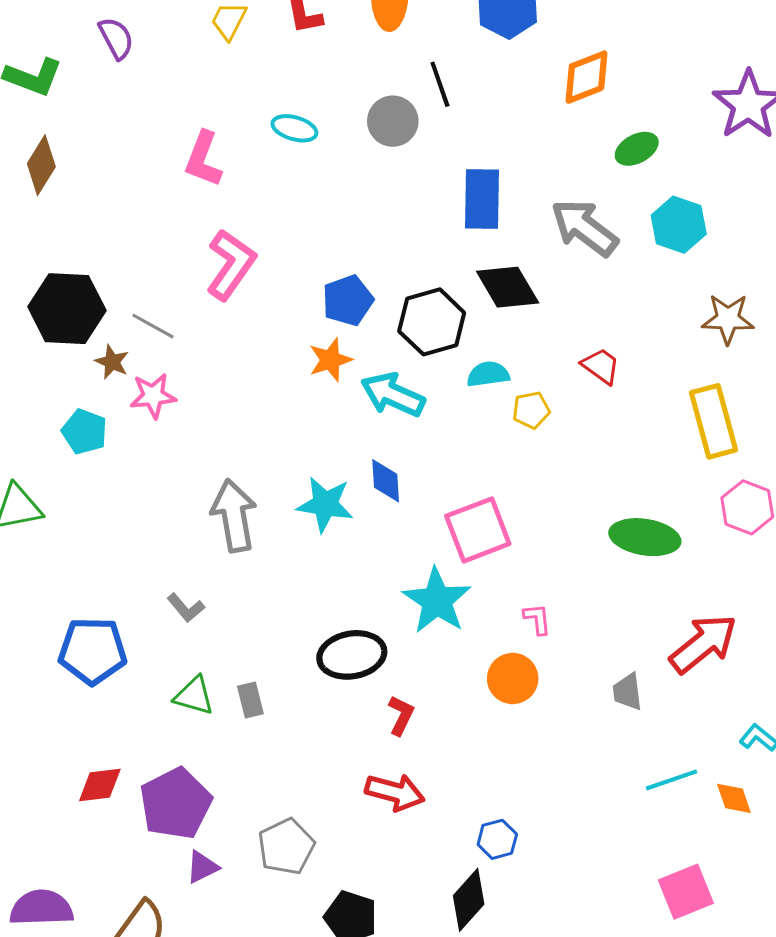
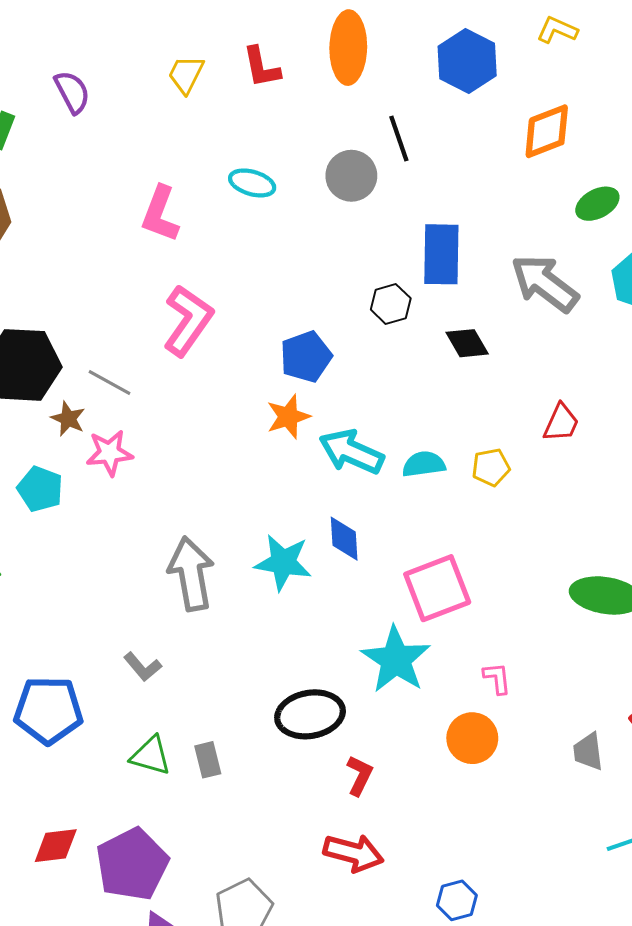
black diamond: (508, 287) -> (467, 343), size x0.7
black hexagon: (432, 322) -> (391, 304), moved, size x0.6
red trapezoid: (601, 366) -> (561, 423), turned 78
cyan semicircle: (488, 374) -> (424, 464), moved

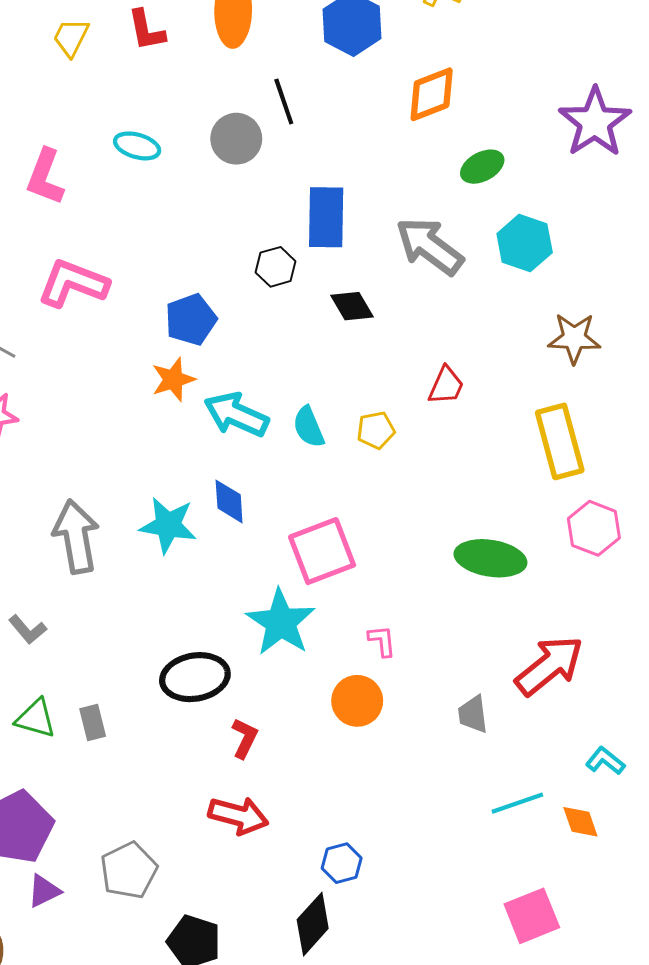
pink L-shape: (188, 320) -> (73, 283), turned -104
cyan semicircle: (424, 464) -> (309, 427), turned -105

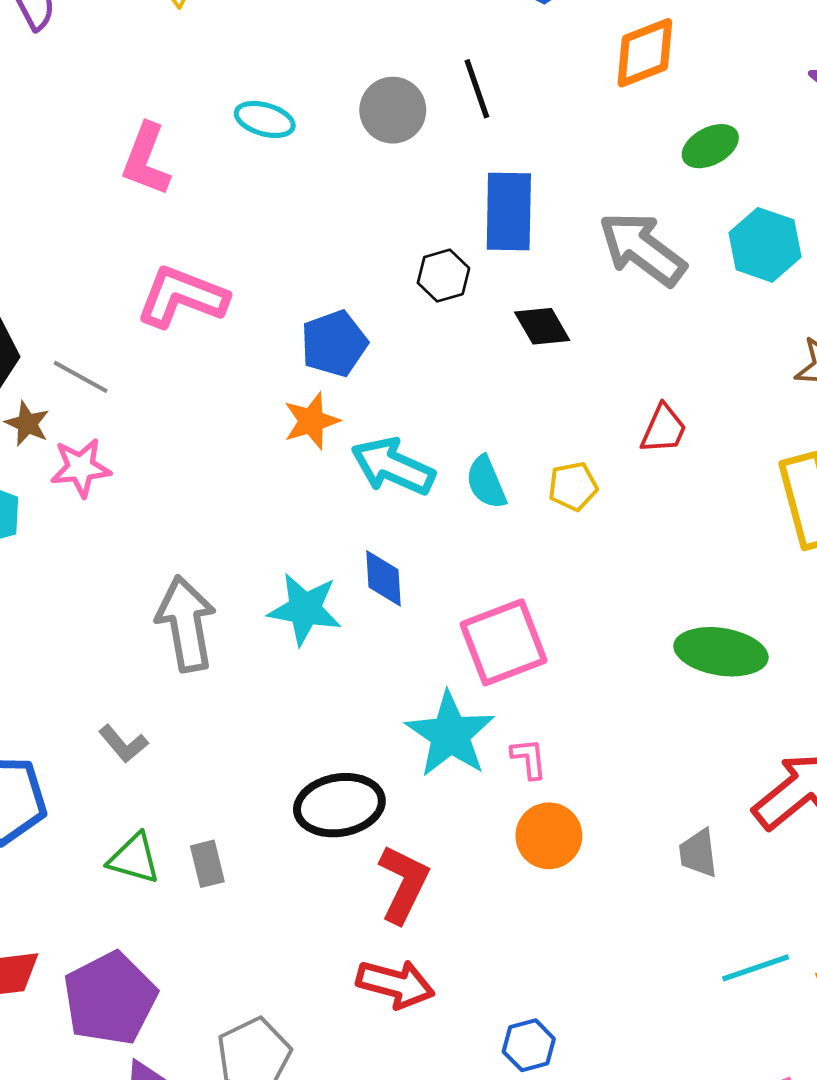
black line: (284, 101) -> (477, 89), moved
pink L-shape: (382, 641) -> (529, 758), moved
red L-shape: (245, 738) -> (403, 884), size x1.5

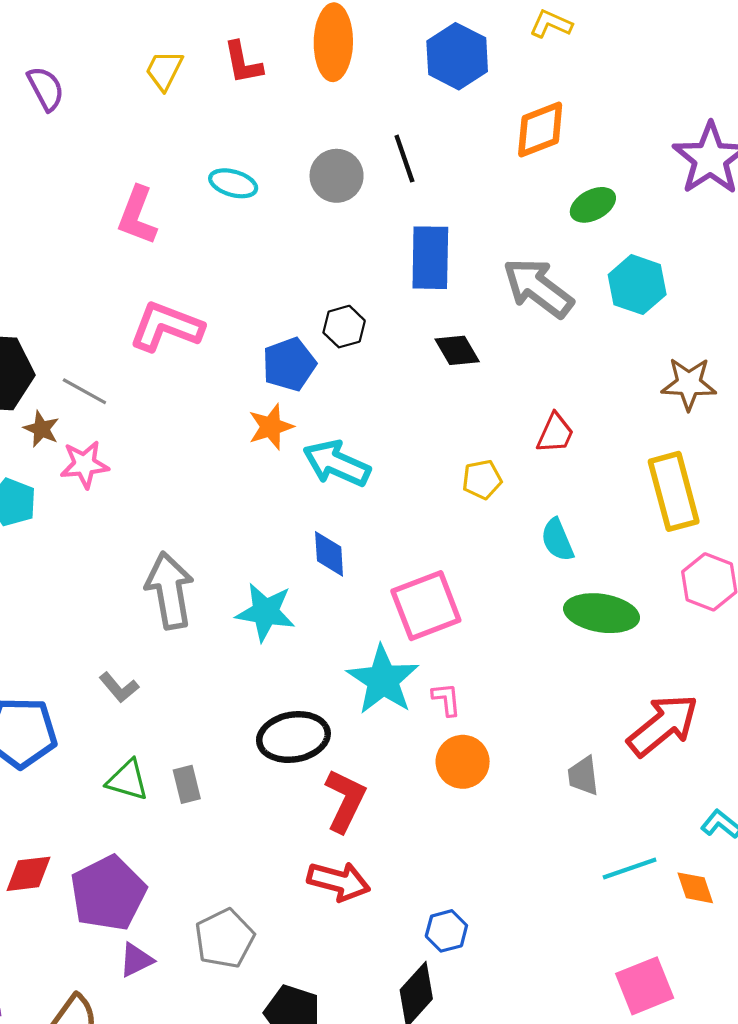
black hexagon: (443, 276) -> (344, 327), moved
cyan semicircle: (486, 482) -> (557, 540), moved
cyan star: (305, 609) -> (265, 612), moved

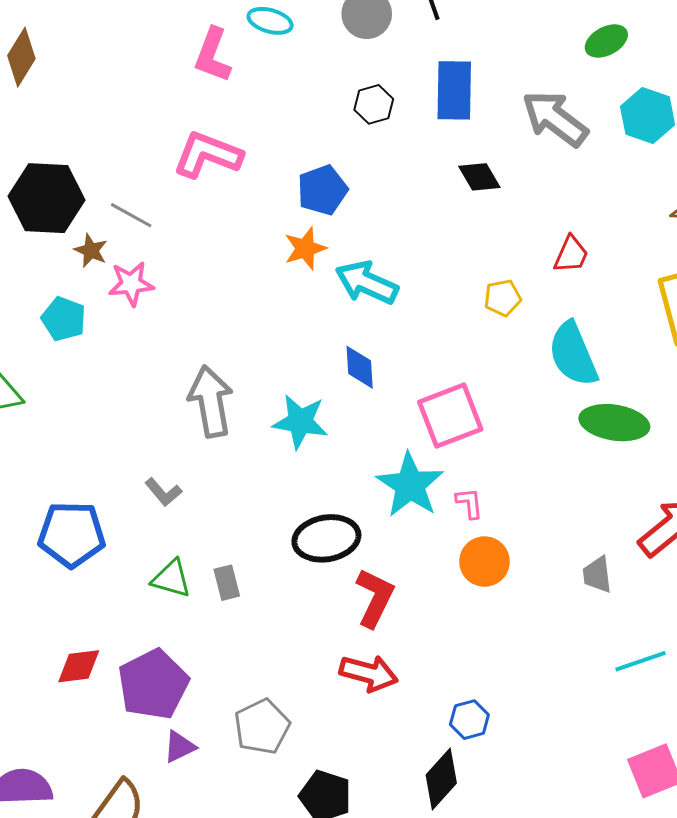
pink L-shape: (137, 216) -> (213, 55), moved
black hexagon: (344, 327) -> (374, 104), moved
cyan semicircle: (557, 540) -> (573, 354), size x1.6

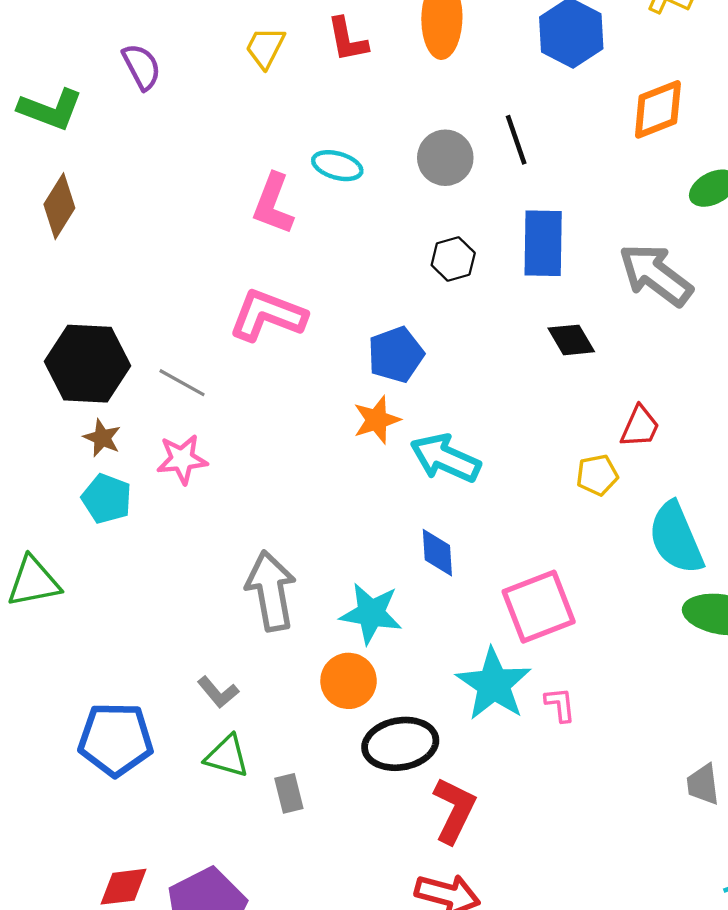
brown star: (91, 250) -> (102, 438), moved
red trapezoid: (571, 254) -> (640, 427), moved
orange circle: (484, 562) -> (349, 681), moved
green triangle: (171, 579) -> (227, 756), moved

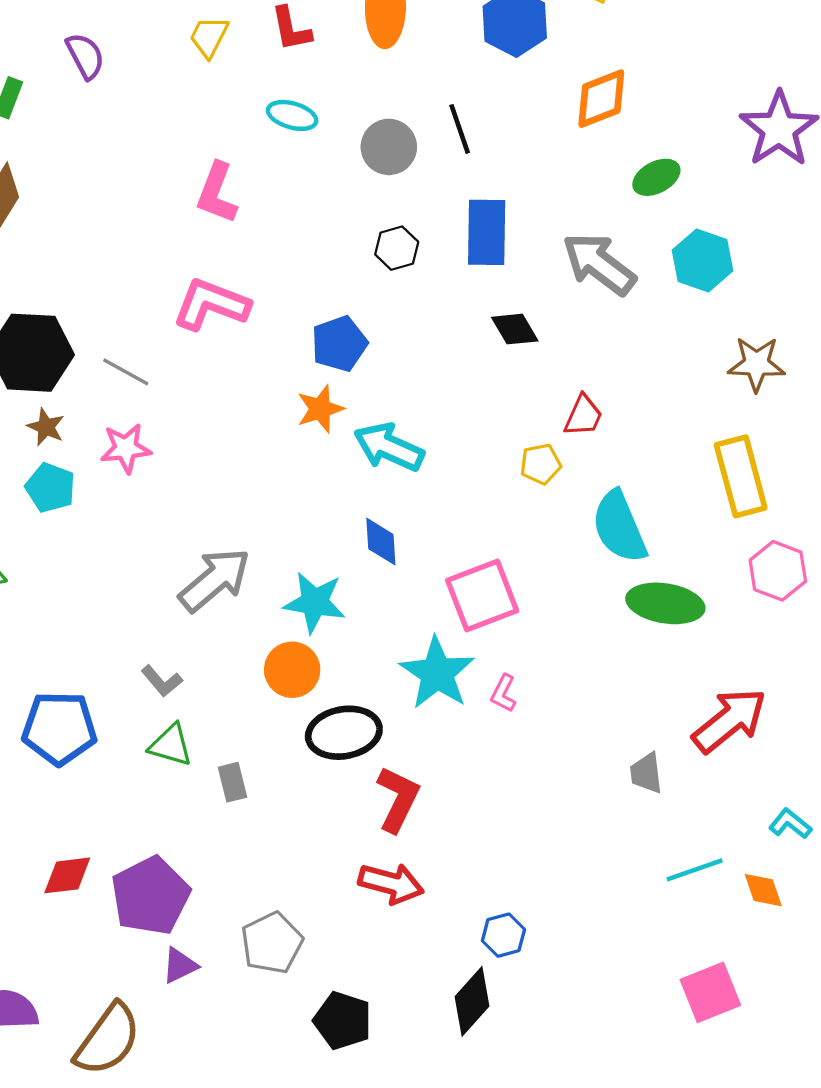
cyan ellipse: (337, 166) -> (292, 115), moved
gray arrow: (271, 591) -> (215, 580), turned 60
pink L-shape: (560, 704) -> (503, 693), turned -147

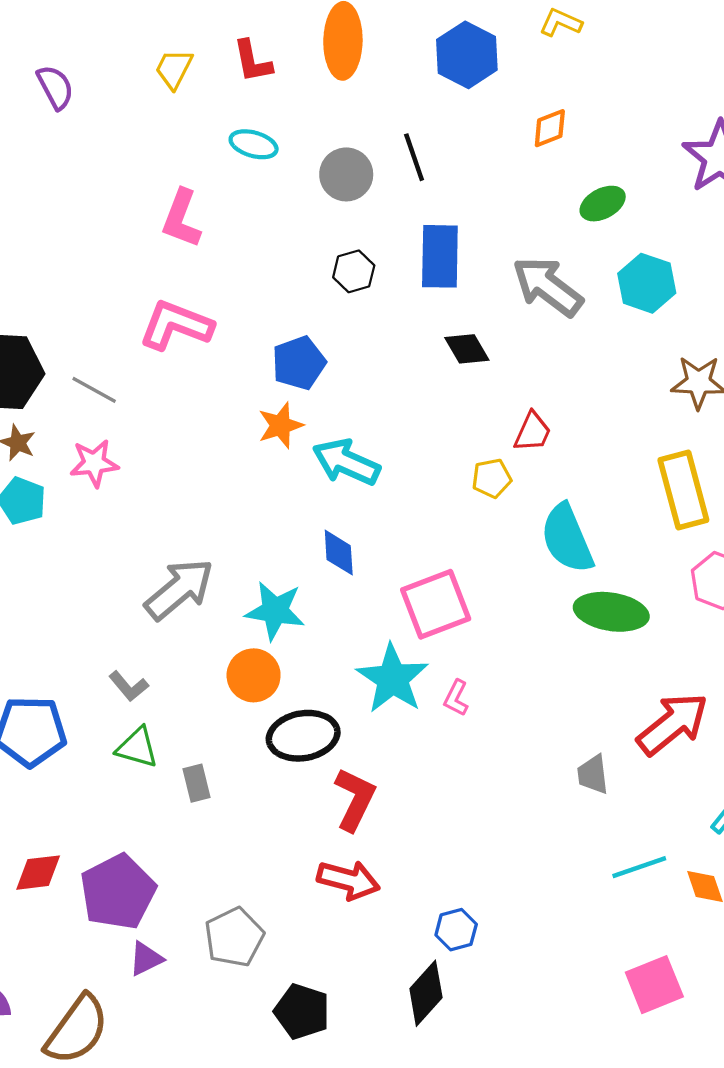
orange diamond: (601, 99) -> (550, 128), size x0.7

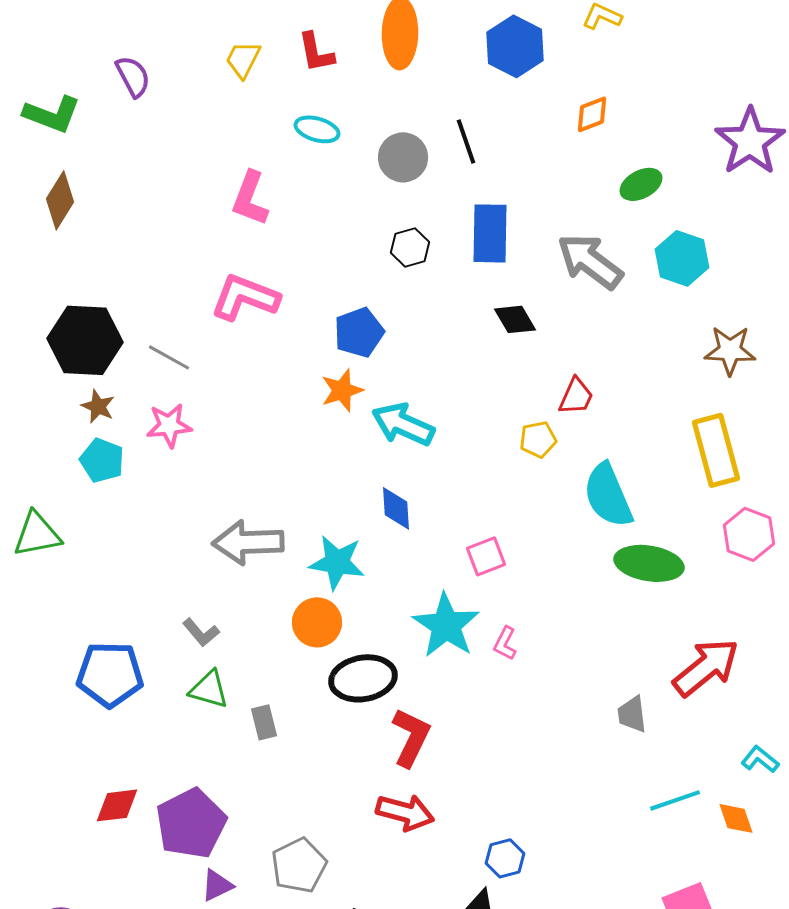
gray arrow: (179, 589) -> (248, 542), turned -142
pink square: (436, 604) -> (486, 556), size x0.6

